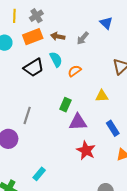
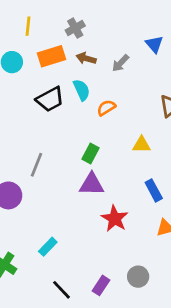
gray cross: (36, 16) -> (75, 28), moved
purple triangle: (78, 122) -> (92, 184), moved

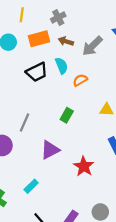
gray arrow: (120, 63) -> (92, 46), size x1.5
purple triangle: (92, 184) -> (50, 150), moved, turned -30

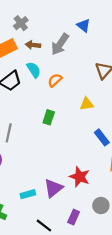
purple triangle: (50, 150) -> (53, 188), moved
red star: (84, 166) -> (80, 177), moved
cyan rectangle: (31, 186) -> (28, 194), turned 40

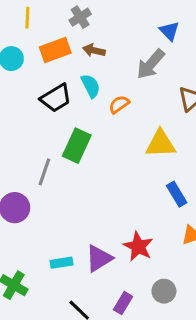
gray arrow: (60, 44) -> (151, 64), moved
yellow triangle: (87, 104) -> (161, 144), size x1.5
green rectangle: (49, 117) -> (77, 146), moved, size x1.5

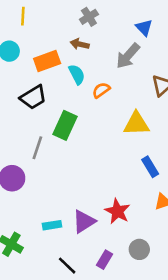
gray cross: (80, 17) -> (89, 17), moved
orange rectangle: (55, 50) -> (47, 61), moved
black trapezoid: (56, 98) -> (33, 97), moved

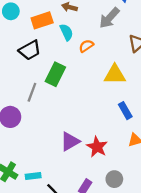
purple triangle: (84, 222) -> (70, 141), moved
cyan rectangle: (52, 225) -> (33, 176), moved

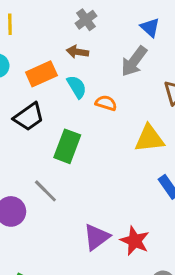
orange semicircle: (86, 46) -> (106, 103), turned 56
gray line: (32, 92) -> (45, 191), moved, turned -60

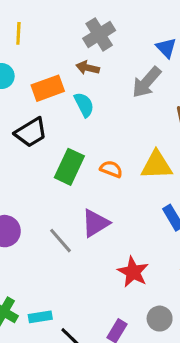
gray cross: (86, 20) -> (99, 34), size x1.4
orange semicircle: (106, 103) -> (111, 169), moved
gray line: (45, 191) -> (61, 241), moved
purple triangle: (97, 237) -> (95, 223), moved

